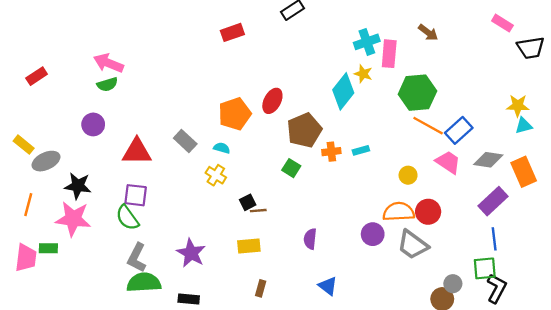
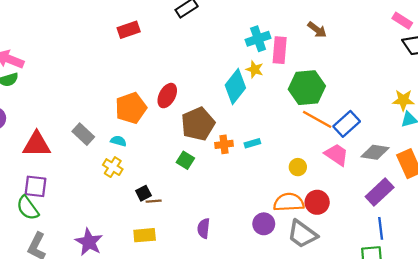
pink rectangle: (502, 23) -> (402, 21), moved

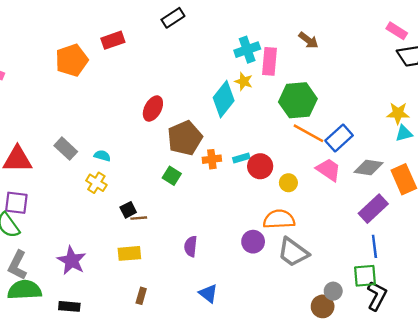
orange pentagon: (131, 108) -> (72, 60), moved
red circle: (317, 202) -> (260, 166), moved

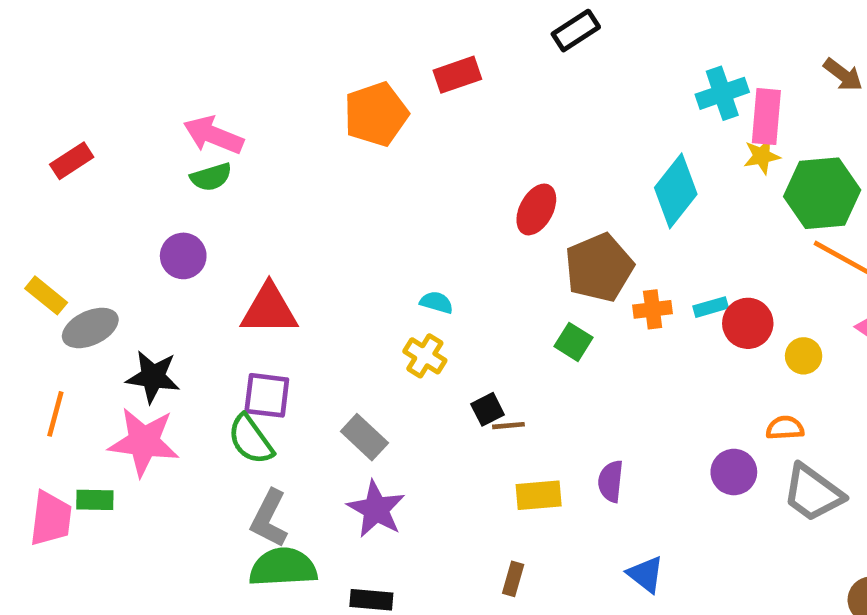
yellow star: (244, 81) -> (762, 156), moved, turned -30
gray rectangle: (66, 149) -> (364, 437), moved
orange semicircle: (279, 219) -> (785, 428), size x0.6
yellow rectangle: (129, 253) -> (539, 495), moved

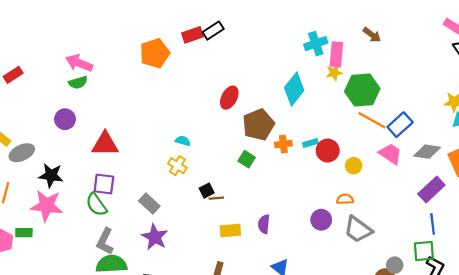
black rectangle: (576, 31) -> (213, 31), moved

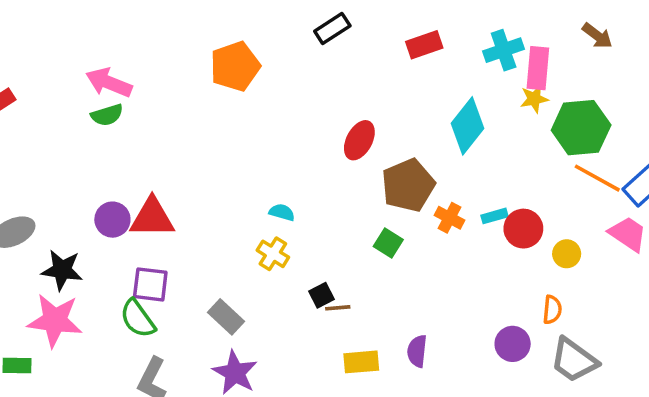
red rectangle: (193, 35) -> (424, 45), moved
purple circle: (65, 119) -> (112, 220), moved
orange cross: (283, 144) -> (449, 218), turned 35
orange semicircle: (345, 199) -> (552, 310), turned 98

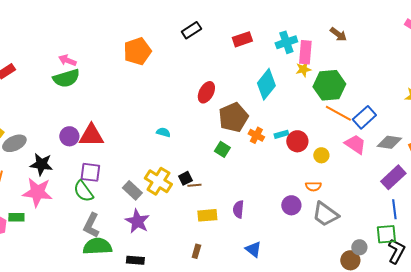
pink arrow: (109, 83) -> (67, 60), size x0.7
green semicircle: (107, 115) -> (66, 78), size x1.5
yellow cross: (273, 254) -> (158, 181), moved, size x1.5
orange semicircle: (552, 310) -> (313, 186), turned 84

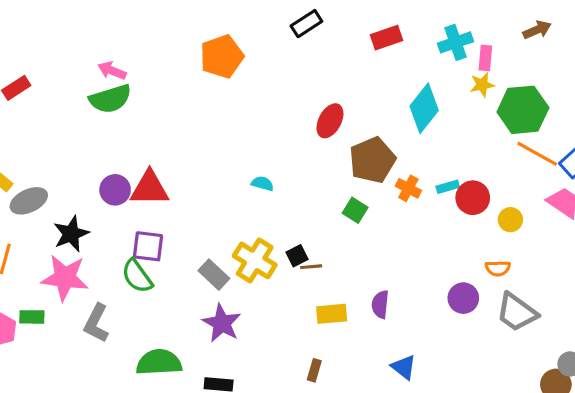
brown arrow: (338, 34) -> (537, 30), turned -60
pink rectangle: (305, 52) -> (485, 58), size x0.7
black star: (41, 164) -> (71, 234), turned -30
gray L-shape: (91, 225) -> (96, 323), moved

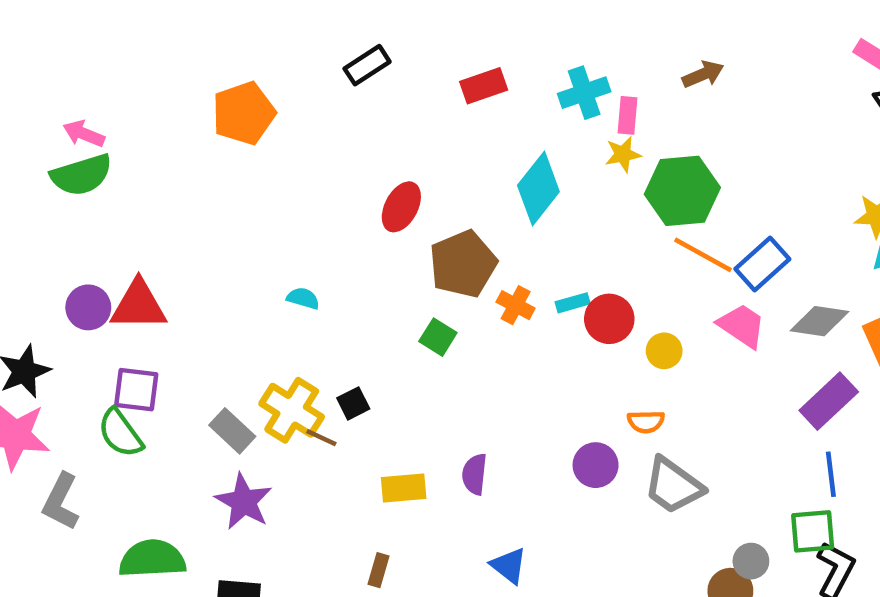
brown line: (311, 267) -> (321, 438), moved, turned 30

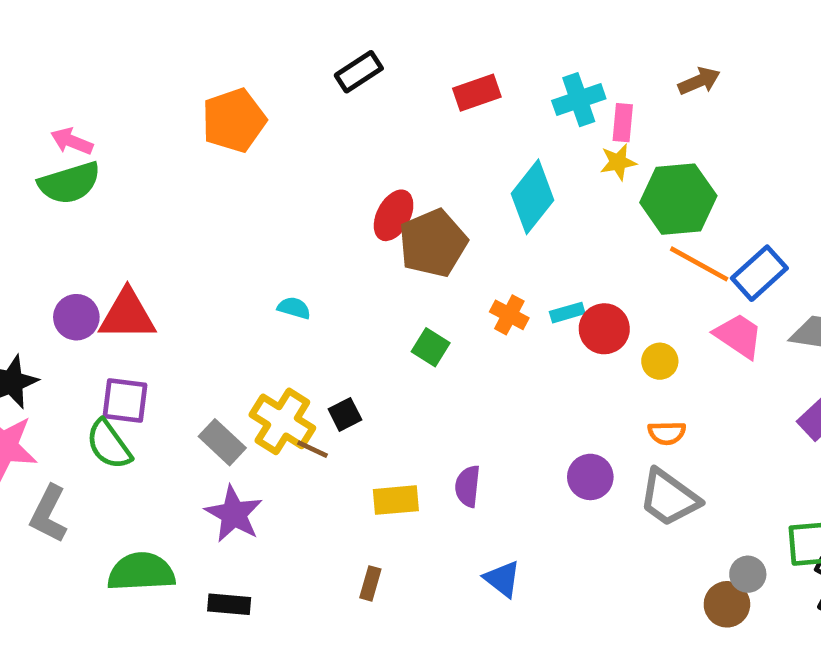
brown pentagon: (463, 264) -> (433, 243), moved
orange semicircle: (646, 422) -> (667, 433), moved

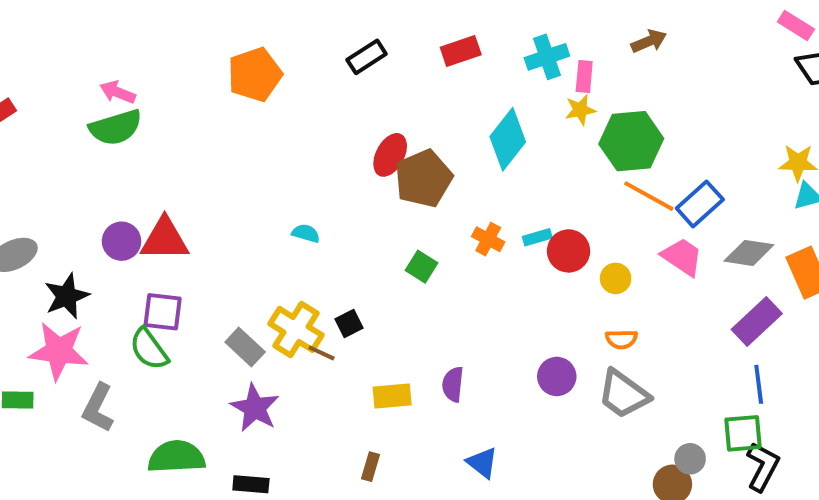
black rectangle: (359, 72) -> (367, 57), moved

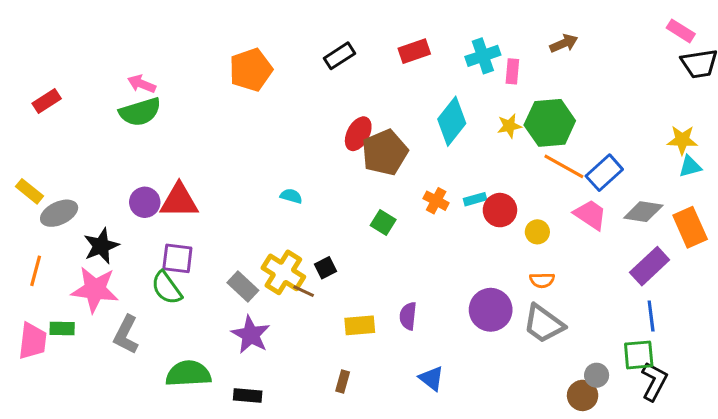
yellow star: (580, 110) -> (509, 126), moved
purple circle: (557, 376) -> (491, 310), size x1.4

